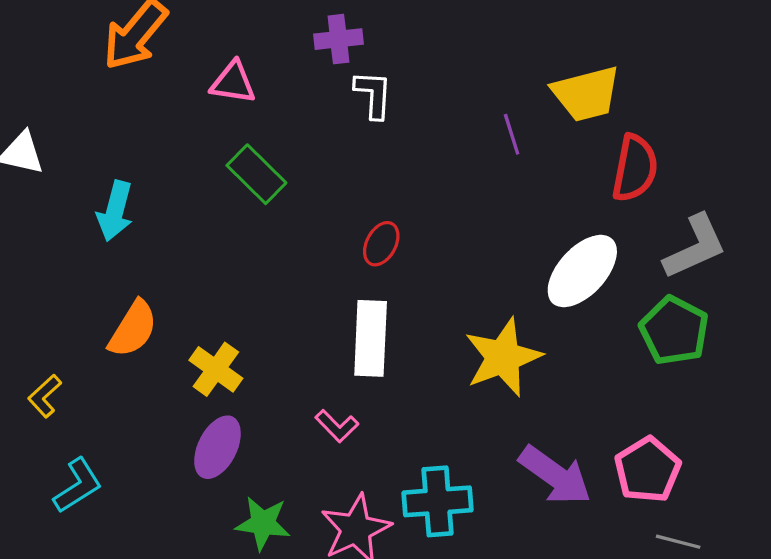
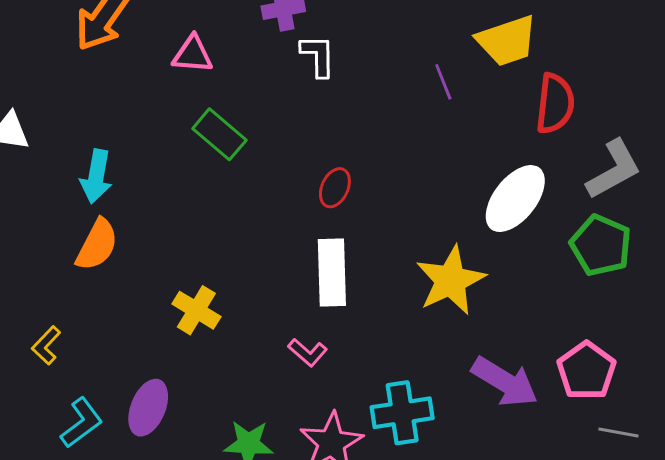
orange semicircle: (133, 329) -> (97, 245), moved
purple ellipse: (217, 447) -> (148, 408), moved

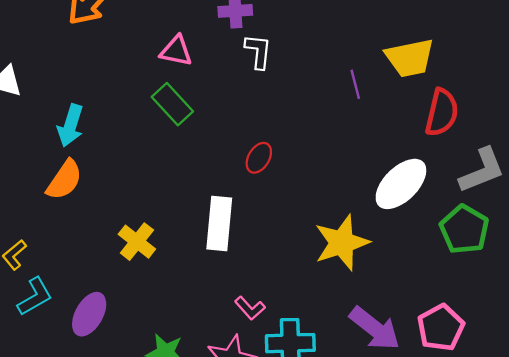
pink triangle: (193, 54) -> (176, 51), moved
white rectangle: (332, 272) -> (219, 224), moved
pink L-shape: (308, 352) -> (250, 308), moved
cyan L-shape: (82, 423) -> (35, 297), moved

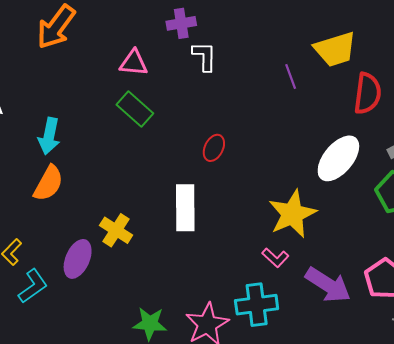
pink L-shape: (250, 308) -> (275, 258), moved
purple ellipse: (89, 314) -> (78, 259), moved

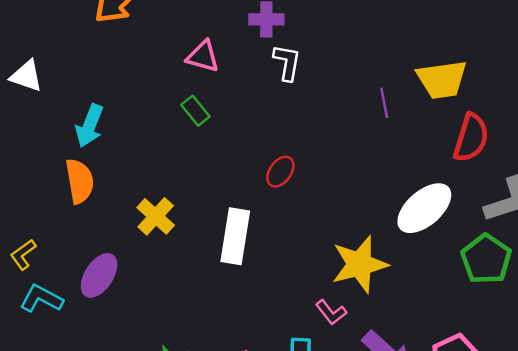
green rectangle: (135, 109) -> (195, 111), size x0.7
orange semicircle: (48, 183) -> (80, 181), turned -48
yellow cross: (116, 230) -> (156, 216), moved
cyan L-shape: (33, 286) -> (41, 299), turned -126

